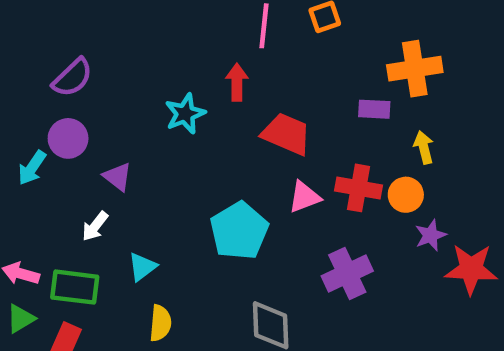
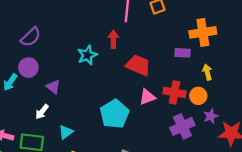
purple cross: (347, 274) -> (182, 126), moved

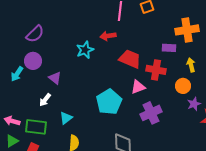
red arrow: (113, 39) -> (108, 36), turned -98
red cross: (174, 92) -> (156, 70), moved
purple cross: (182, 126) -> (151, 113), moved

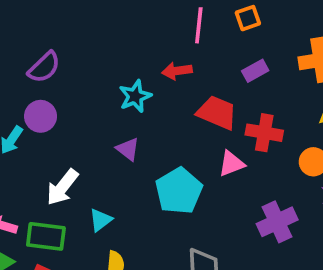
purple rectangle: (169, 48) -> (255, 71), moved, turned -32
purple triangle: (55, 78) -> (128, 149), moved
white arrow: (45, 100) -> (62, 187), size x1.5
purple cross: (151, 113) -> (277, 222), moved

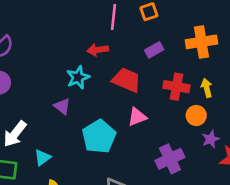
cyan star: (135, 96) -> (78, 77), moved
red cross: (264, 133) -> (176, 87), moved

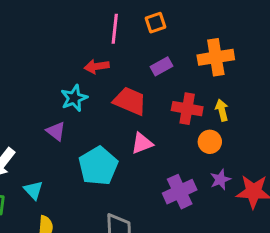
purple star: (211, 139) -> (220, 180), moved
cyan triangle: (42, 158) -> (33, 190), turned -36

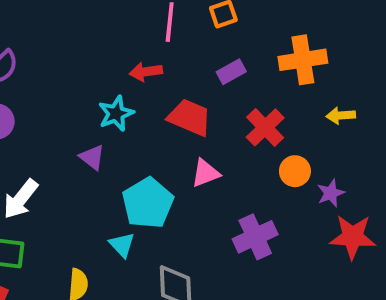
red cross: (187, 109) -> (265, 127), turned 36
yellow arrow: (222, 110) -> (341, 115), moved, turned -80
purple star: (220, 180) -> (331, 193), moved
cyan triangle: (33, 190) -> (122, 245), moved

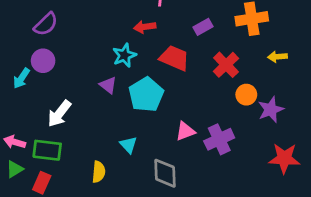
pink triangle: (205, 173) -> (185, 131), moved
purple star: (331, 193) -> (271, 110), size x1.4
cyan pentagon: (148, 203) -> (146, 95), moved
red star: (353, 237) -> (284, 158), moved

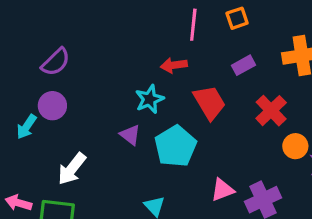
red trapezoid: (174, 58) -> (210, 102), turned 36

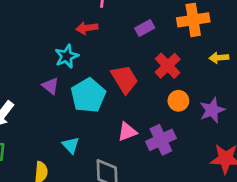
red trapezoid: (210, 102) -> (125, 79), moved
orange circle: (295, 146) -> (178, 101), moved

